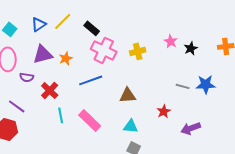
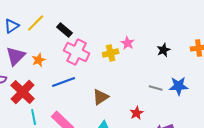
pink star: (171, 41) -> (128, 43), moved
purple triangle: (43, 54) -> (16, 56), turned -30
red cross: (50, 90) -> (23, 92), size x1.4
brown triangle: (128, 95) -> (101, 97), turned -30

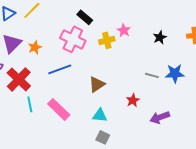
black rectangle: (65, 30) -> (85, 17), moved

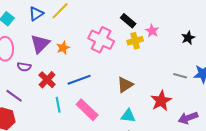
black rectangle: (85, 17) -> (128, 21), moved
blue line: (60, 69) -> (79, 80), moved
red cross: (19, 79) -> (47, 80), size x0.7
red star: (133, 100) -> (161, 101), size x1.5

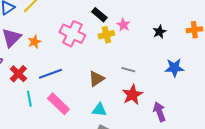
gray line: (180, 76) -> (128, 70), moved
purple arrow: (188, 118) -> (159, 112), turned 90

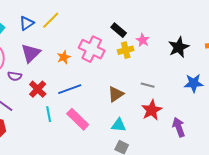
black star: (159, 32) -> (179, 47), size x1.5
orange star: (34, 42) -> (64, 57), moved

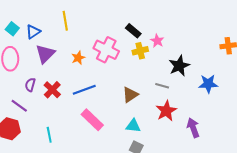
yellow line: (51, 20) -> (65, 21), turned -54
blue triangle: (27, 23) -> (33, 32), moved
black star: (179, 47) -> (179, 66), moved
purple semicircle: (15, 76) -> (30, 85), moved, turned 96
cyan line: (49, 114) -> (49, 135), moved

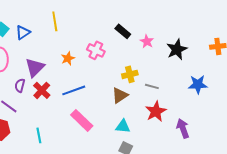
pink cross: (106, 50) -> (96, 50), size x0.7
yellow cross: (140, 51) -> (130, 74), moved
purple triangle: (45, 54) -> (35, 67), moved
black star: (179, 66) -> (177, 49), moved

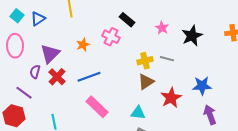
black rectangle: (123, 31) -> (127, 20), moved
blue star: (198, 84) -> (202, 86), moved
gray line: (152, 86) -> (167, 59), moved
brown triangle: (120, 95) -> (146, 82), moved
purple arrow: (183, 128) -> (210, 115), moved

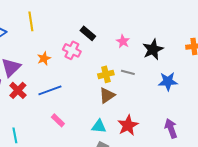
blue star: (202, 86) -> (168, 81), moved
red star: (171, 98) -> (128, 125), moved
pink rectangle: (97, 107) -> (58, 120), size x0.6

